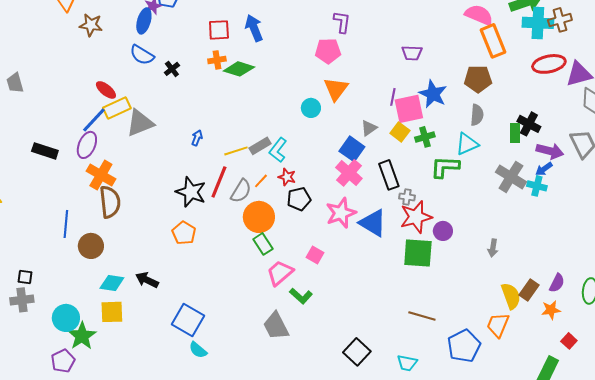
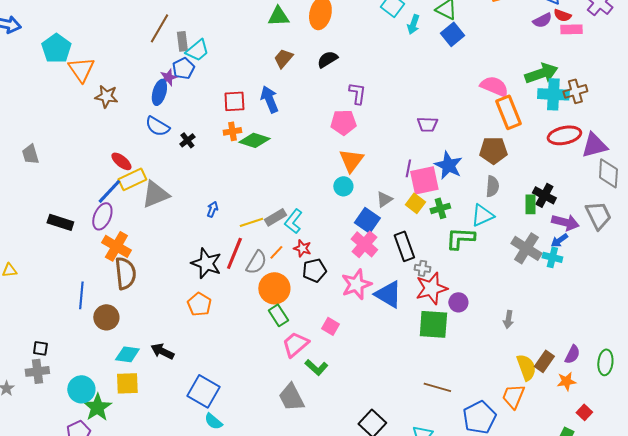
cyan circle: (311, 108) -> (343, 186), moved

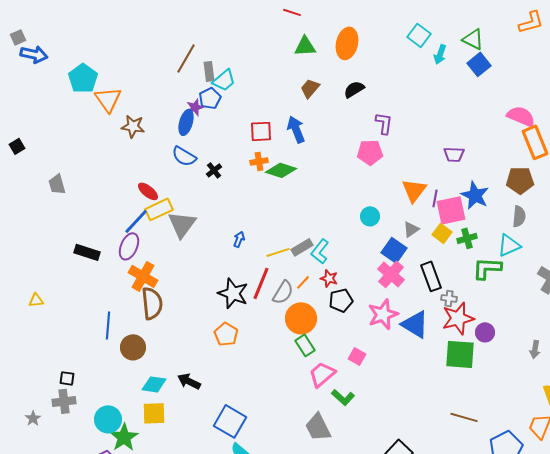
orange triangle: (351, 160) -> (414, 190), moved
gray triangle: (155, 194) -> (182, 224), turned -32

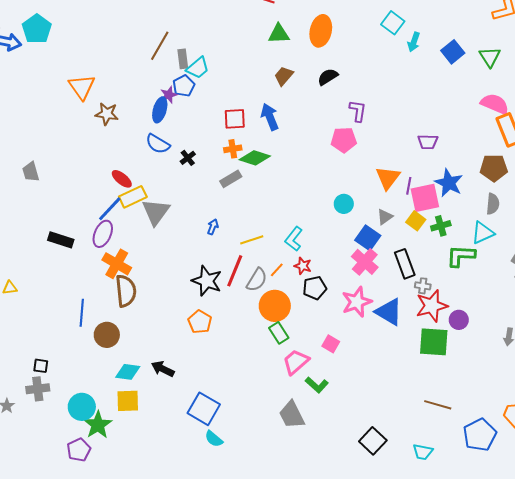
green triangle: (473, 39) -> (490, 57), moved, turned 30
cyan pentagon: (83, 78) -> (37, 29), moved
gray rectangle: (302, 247) -> (231, 179), moved

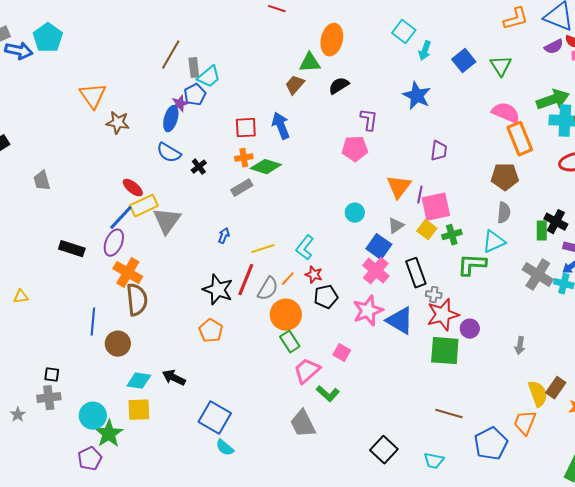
green triangle: (279, 34) -> (310, 63), moved
purple trapezoid: (428, 142) -> (439, 151), turned -85
blue star: (449, 183) -> (417, 96), moved

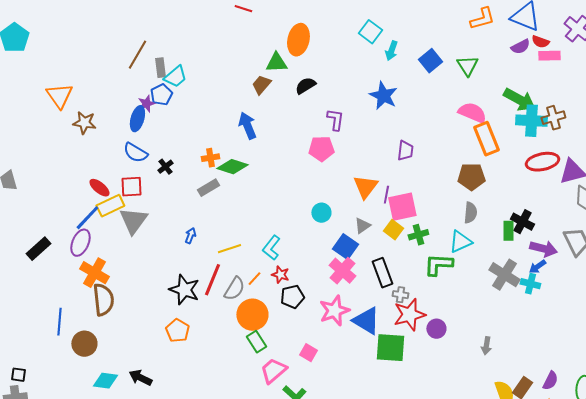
green arrow: (553, 100) -> (519, 100), turned 48
red square: (246, 128) -> (131, 187), moved
black rectangle: (72, 249) -> (38, 249), turned -60
green square: (445, 351) -> (390, 348), moved

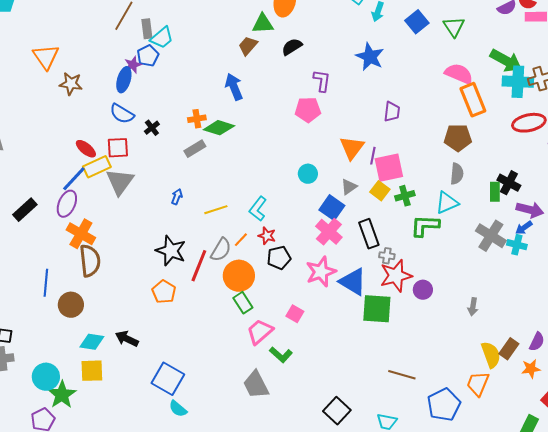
red line: (212, 280) -> (199, 266), moved

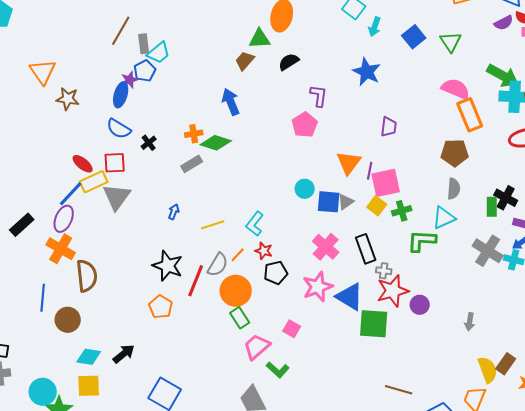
pink pentagon: (308, 110) -> (305, 125), turned -30
blue square: (332, 208) -> (329, 202), moved, turned -30
orange cross: (81, 234) -> (61, 249), moved
black arrow: (127, 339) -> (124, 354), turned 115

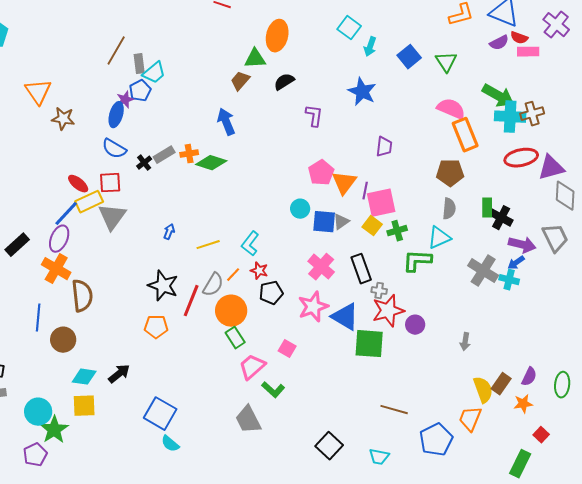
pink pentagon: (305, 125) -> (321, 173), moved
gray rectangle: (192, 164) -> (164, 155), moved
green rectangle: (492, 207) -> (487, 208), moved
orange pentagon: (161, 307) -> (156, 327), turned -30

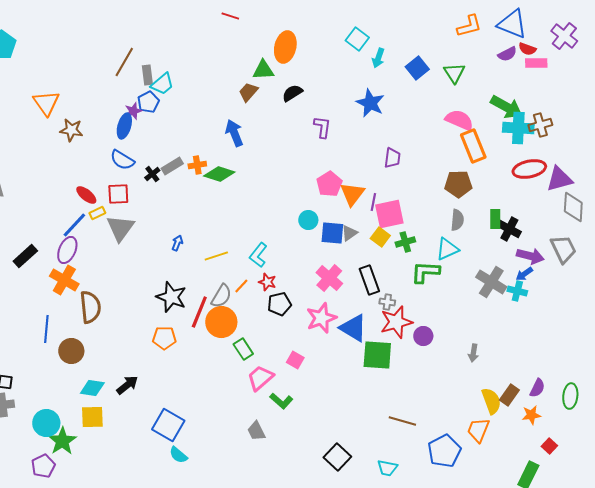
yellow rectangle: (89, 202) -> (97, 213), size x0.6
orange circle: (231, 311) -> (221, 322), moved
gray trapezoid: (248, 420) -> (256, 431), size x0.7

